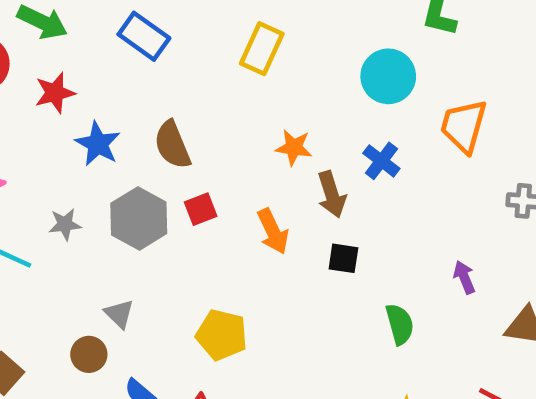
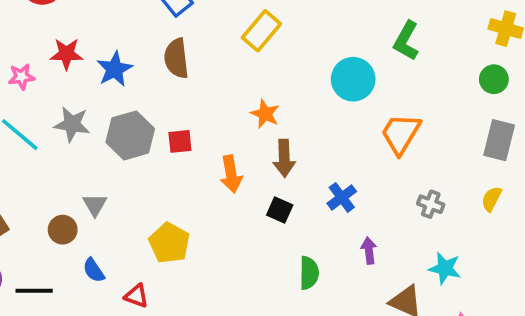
red star: (55, 93) -> (66, 54), moved
brown semicircle: (172, 145) -> (176, 58), moved
blue cross: (381, 161) -> (342, 197), moved
gray star: (65, 224) -> (72, 124), size x1.4

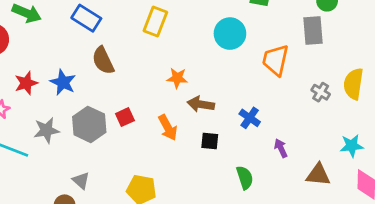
gray rectangle: (499, 140) -> (313, 30), moved
brown arrow: (284, 158) -> (201, 104), turned 120
yellow semicircle: (492, 199) -> (353, 84), size x1.6
gray cross: (431, 204) -> (321, 92), moved, turned 30
cyan star: (445, 268) -> (352, 146), moved

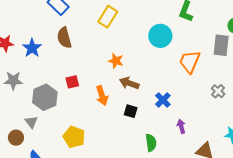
gray hexagon: (89, 124) -> (45, 97), moved

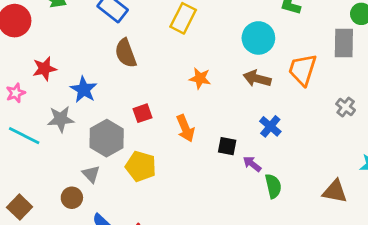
blue star: (32, 48) -> (84, 90), moved
brown arrow: (129, 83) -> (257, 78), moved
purple arrow: (181, 126) -> (252, 164), moved, turned -32
yellow pentagon: (74, 137) -> (141, 166), moved
green semicircle: (151, 143) -> (273, 186), moved

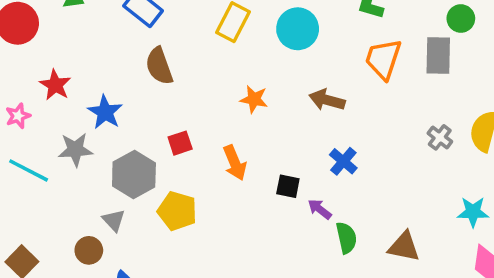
cyan circle: (258, 38) -> (298, 29), moved
red star: (45, 69) -> (55, 85), turned -30
orange trapezoid: (303, 70) -> (383, 59), moved
brown triangle: (335, 191) -> (404, 247), moved

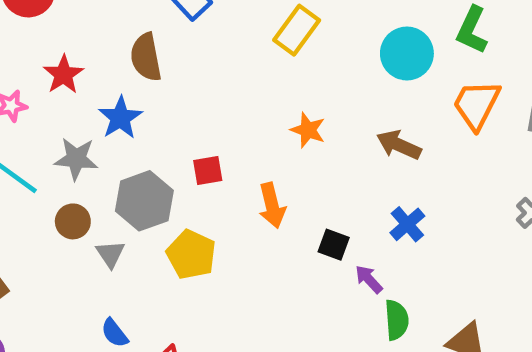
cyan circle: (298, 29) -> (407, 53), moved
brown semicircle: (159, 66) -> (146, 57), moved
brown circle: (89, 250) -> (73, 221), moved

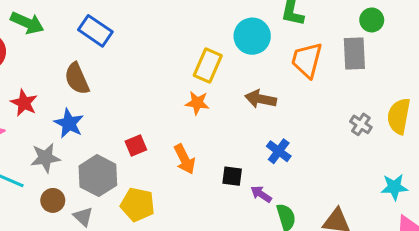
yellow rectangle: (297, 30) -> (208, 66), moved

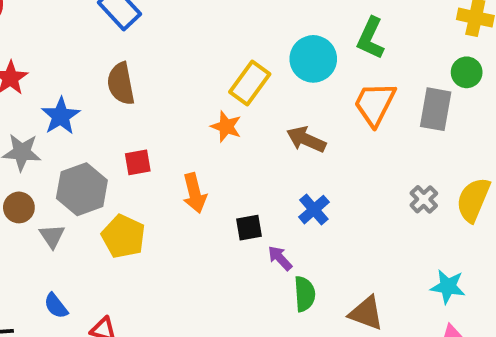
brown semicircle: (77, 79) -> (121, 84), moved
black square: (232, 176) -> (249, 228), turned -30

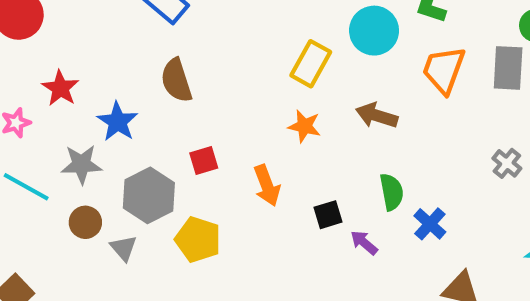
orange star: (226, 127) -> (304, 126), moved
blue cross: (314, 210) -> (430, 224), moved
green semicircle: (305, 294) -> (392, 192), moved

